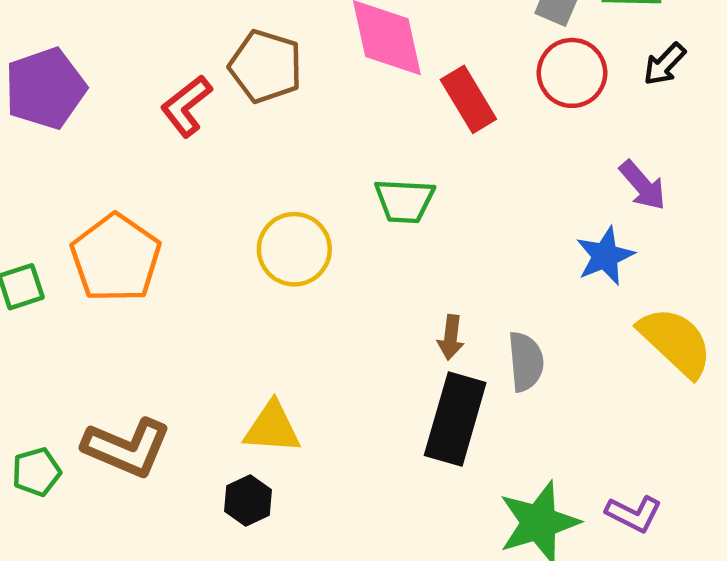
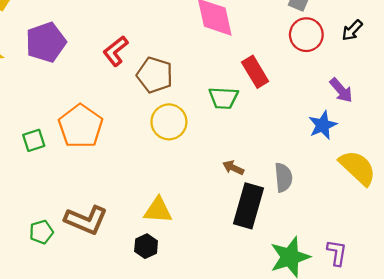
brown pentagon: (266, 66) -> (155, 75), moved
red rectangle: (468, 99) -> (255, 72), moved
brown arrow: (451, 337) -> (233, 168), moved, turned 108
purple L-shape: (634, 514) -> (337, 253), turned -108

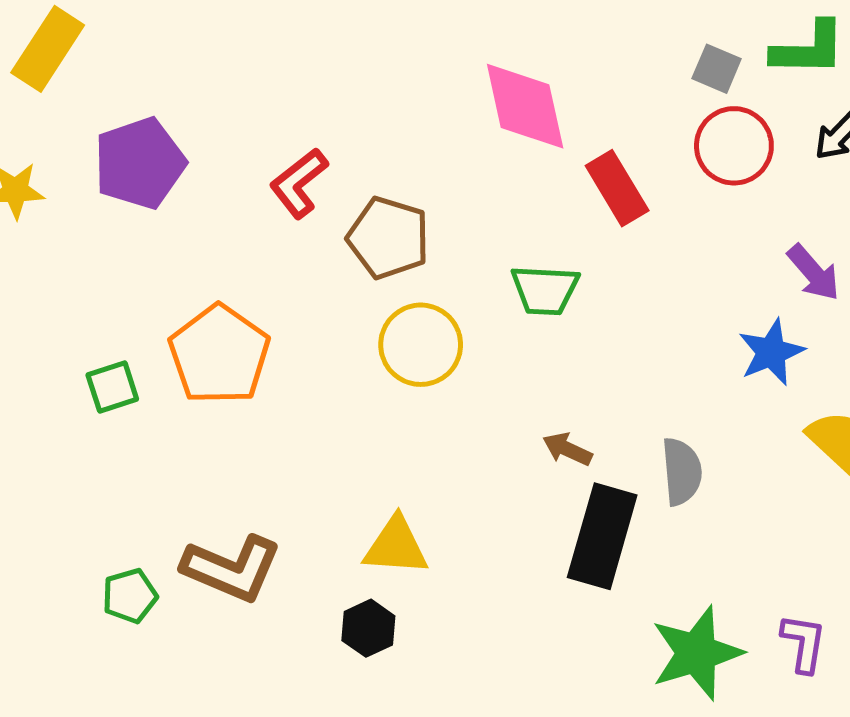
red rectangle: (255, 72) -> (617, 188), moved

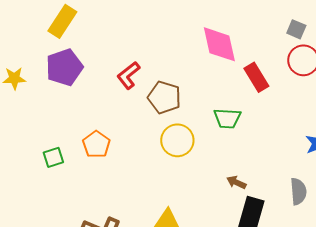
yellow rectangle: (48, 49) -> (62, 21), moved
orange pentagon: (219, 355) -> (96, 144), size x0.7
gray semicircle: (682, 472) -> (298, 191), moved

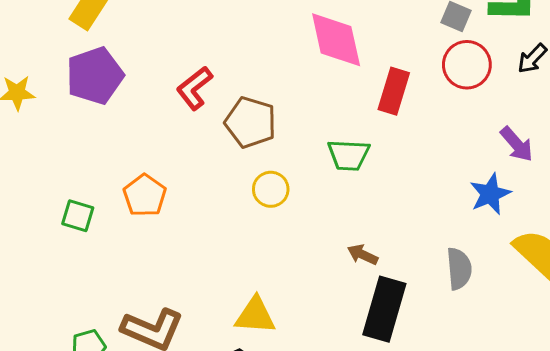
red rectangle: (256, 77) -> (394, 91), turned 48
yellow circle: (177, 140) -> (271, 189), size x0.7
green square: (53, 157) -> (78, 216), turned 35

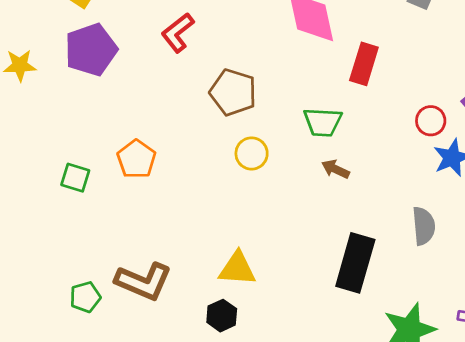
red circle: (467, 65) -> (431, 121), moved, size x0.7
red L-shape: (194, 88) -> (178, 33), moved
brown arrow: (363, 255) -> (335, 169), moved

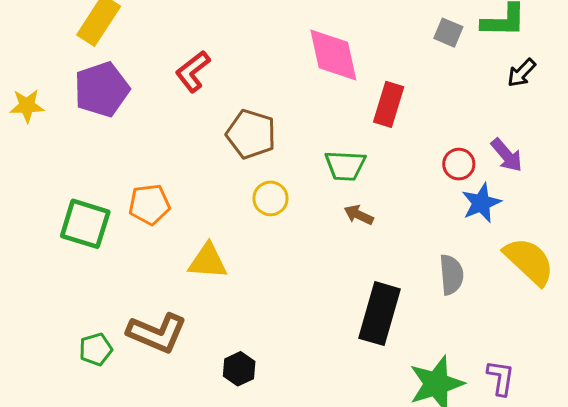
orange pentagon: (136, 159) -> (149, 204), turned 30
green square: (75, 178) -> (85, 224), size x1.6
yellow triangle: (237, 269) -> (208, 261), moved

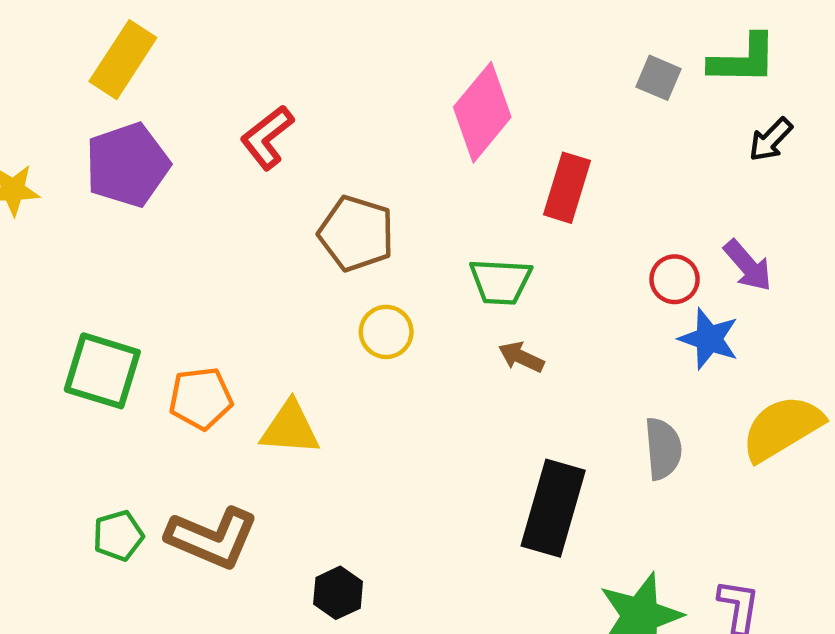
pink diamond: (333, 55) -> (482, 112), turned 52
blue star: (481, 203) -> (709, 339), turned -30
orange pentagon: (149, 204) -> (201, 398), moved
yellow semicircle: (529, 261) -> (782, 428), turned -74
green pentagon: (96, 349) -> (118, 536), moved

